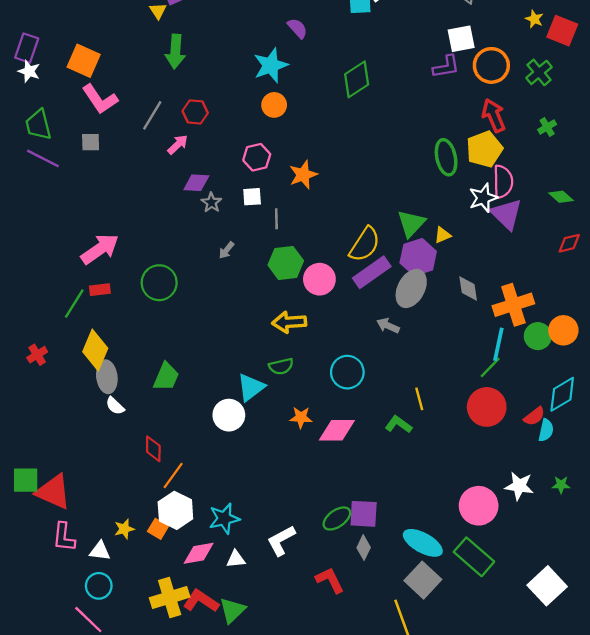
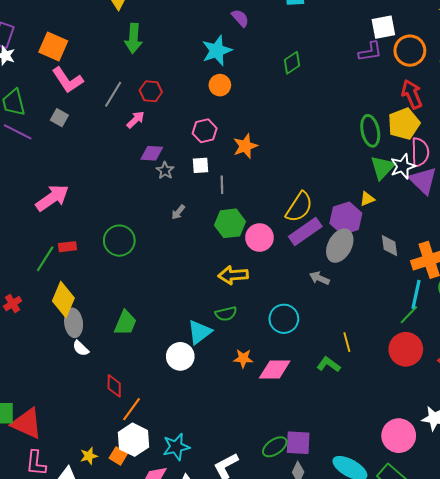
green diamond: (357, 79) -> (292, 63), size x0.7
gray square: (91, 142) -> (59, 118), turned 30
green triangle: (411, 223) -> (382, 167), moved
pink arrow: (100, 249) -> (52, 198), moved

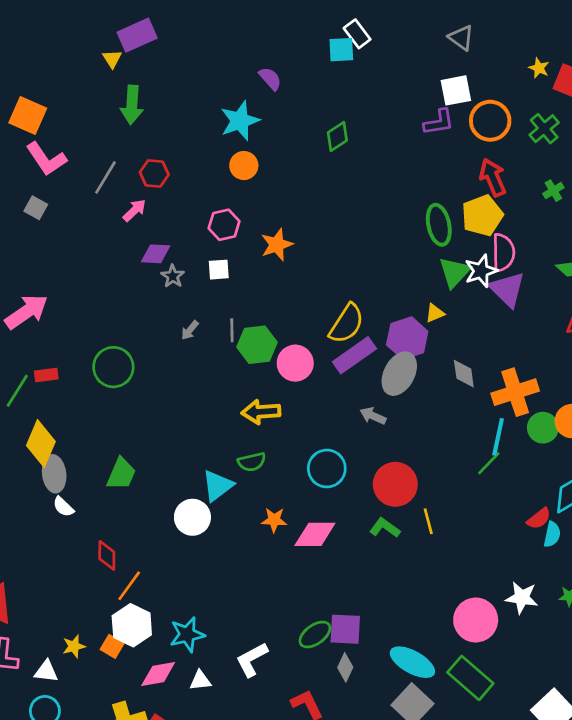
gray line: (222, 185) -> (232, 330), moved
yellow line: (347, 342) -> (428, 521), moved
red circle: (406, 349) -> (395, 484), moved

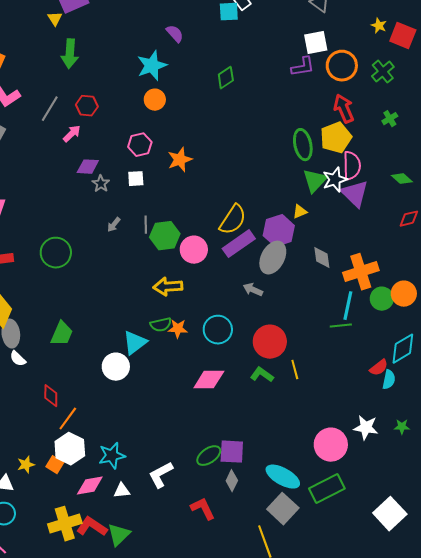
green line: (489, 463) -> (341, 326), turned 40
orange star: (274, 520) -> (178, 329), moved
green rectangle: (470, 678) -> (327, 489), turned -68

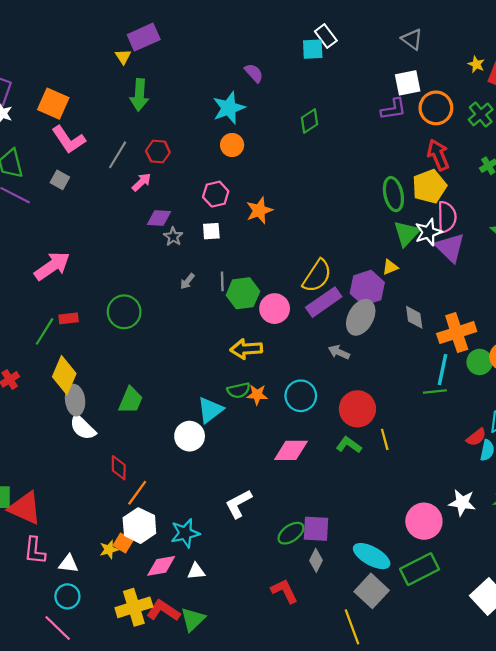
white semicircle: (18, 359) -> (83, 427), size x1.5
yellow star: (26, 465) -> (109, 550), moved
white L-shape: (161, 475) -> (239, 504), moved

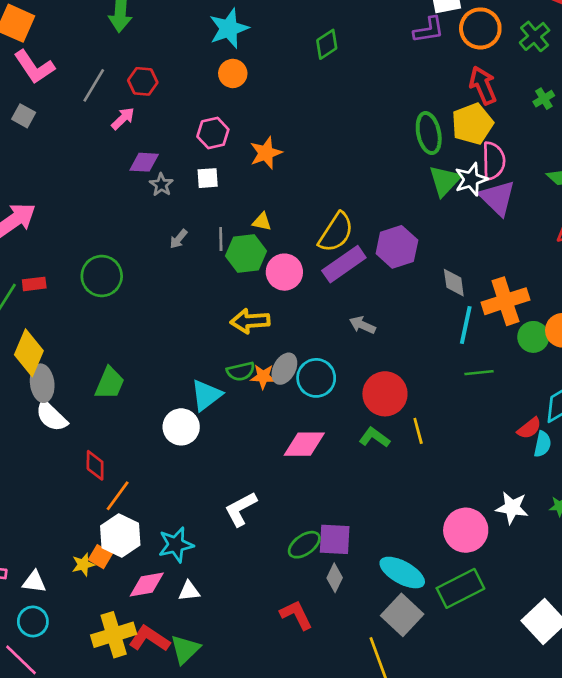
yellow triangle: (390, 267) -> (262, 222), moved, turned 35
gray ellipse: (361, 317) -> (284, 369), moved, size x0.7
cyan line: (442, 370) -> (466, 325), moved

